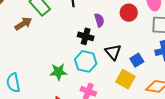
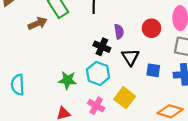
black triangle: (113, 52) -> (130, 57), moved
blue square: (137, 60) -> (153, 70), moved, turned 32
yellow square: (125, 79) -> (125, 98), moved

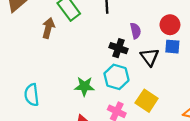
brown arrow: (38, 23) -> (48, 28), turned -48
blue square: (153, 70) -> (172, 47), moved

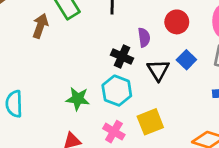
red circle: (170, 25) -> (177, 22), moved
blue square: (172, 47) -> (186, 60), turned 35
yellow square: (147, 101) -> (150, 122), turned 30

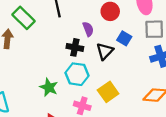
black triangle: (158, 70) -> (105, 51), turned 30
green star: (78, 99) -> (49, 87), turned 30

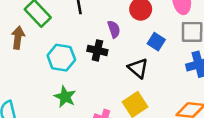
black triangle: (105, 51) -> (138, 68), moved, turned -36
cyan hexagon: (77, 74) -> (61, 58), moved

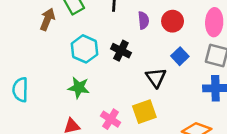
purple semicircle: (114, 29) -> (143, 20), moved
green star: (65, 97) -> (79, 88), turned -30

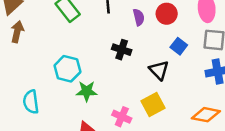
brown arrow: (47, 19) -> (17, 32), moved
cyan hexagon: (84, 49) -> (67, 69), moved

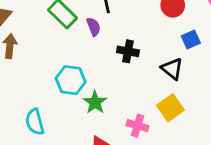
purple semicircle: (139, 17) -> (94, 27), moved
blue square: (179, 46) -> (191, 40), turned 35
green star: (87, 91) -> (95, 102), turned -30

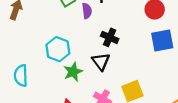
blue square: (191, 40) -> (162, 40), size x1.5
black triangle: (172, 69) -> (101, 62), moved

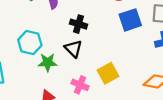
green star: (73, 72) -> (48, 62), turned 30

